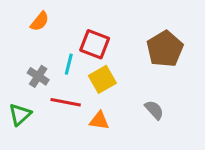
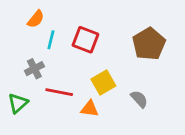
cyan line: (69, 64) -> (51, 40), moved
gray cross: (38, 76) -> (34, 69), turned 30
yellow square: (102, 79) -> (103, 82), moved

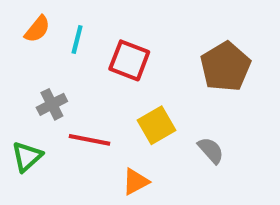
orange semicircle: (36, 19) -> (37, 29), moved
cyan line: (51, 40) -> (77, 40), moved
orange triangle: (90, 109) -> (136, 182), moved, turned -36

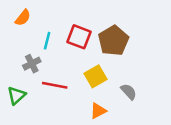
cyan line: (77, 40) -> (47, 41), moved
brown pentagon: (225, 67) -> (113, 41), moved
orange triangle: (136, 182) -> (98, 111), moved

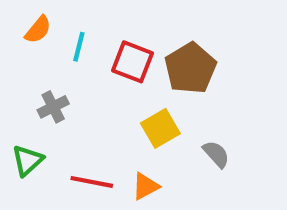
cyan line: (47, 41) -> (79, 47), moved
red line: (55, 85) -> (92, 182), moved
orange triangle: (98, 111) -> (145, 186), moved

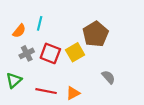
orange semicircle: (38, 30) -> (19, 31), moved
red square: (132, 62) -> (50, 53), moved
yellow square: (160, 128) -> (75, 52), moved

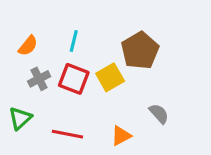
cyan line: (40, 23) -> (74, 41), moved
orange triangle: (73, 93) -> (121, 136), moved

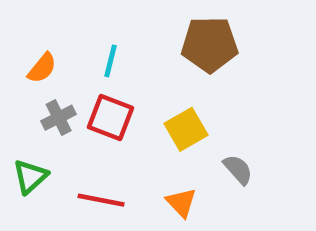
brown pentagon: (140, 50) -> (210, 44), moved, turned 30
yellow square: (110, 77) -> (186, 129), moved
orange triangle: (121, 136) -> (181, 203), turned -45

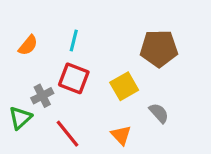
brown pentagon: (210, 44) -> (159, 48), moved
gray cross: (59, 118) -> (42, 96), moved
red line: (101, 200) -> (67, 134), turned 40

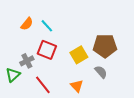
cyan line: (74, 41) -> (47, 26), turned -56
orange semicircle: (28, 45) -> (27, 24), moved
brown pentagon: (159, 48) -> (105, 46), moved

